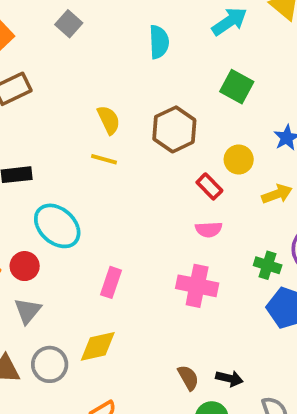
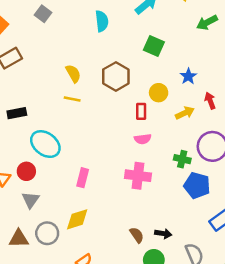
red rectangle: (209, 186) -> (141, 111), turned 49

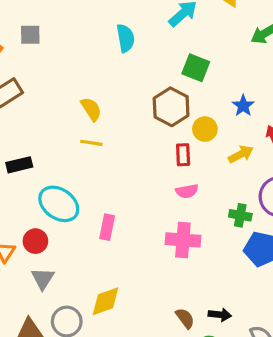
gray square: (43, 14) -> (30, 35), moved, turned -35
brown hexagon: (116, 76) -> (171, 107), moved
pink rectangle: (83, 178) -> (107, 227), moved

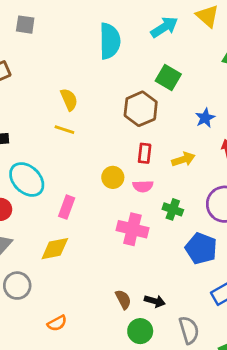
cyan semicircle: (126, 38) -> (110, 41), size x1.4
yellow circle: (205, 129) -> (113, 177), moved
yellow arrow: (241, 154) -> (183, 159), moved
green cross: (240, 215) -> (173, 209), moved
yellow diamond: (105, 301) -> (55, 249), moved

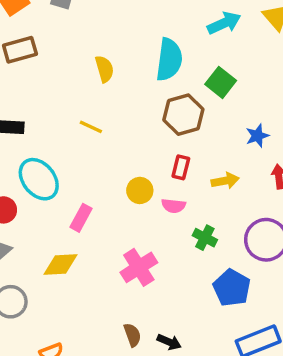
cyan semicircle: (110, 41) -> (169, 60), moved
yellow semicircle: (69, 100) -> (104, 69), moved
pink cross: (132, 229) -> (139, 267), moved, turned 36

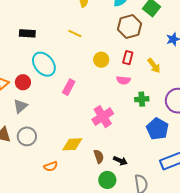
yellow arrow: (225, 181) -> (154, 66), turned 63
yellow circle: (140, 190) -> (101, 60), moved
green cross: (205, 238) -> (142, 99), turned -32
yellow diamond: (61, 265) -> (72, 144), moved

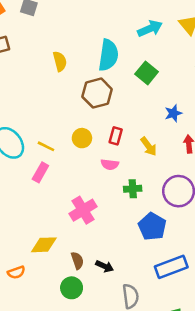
brown hexagon: (129, 27) -> (97, 93), moved
yellow line: (75, 33) -> (46, 146), moved
green circle: (107, 180) -> (72, 288), moved

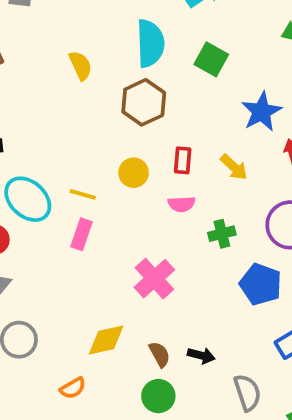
blue star: (173, 113) -> (261, 112), size x1.5

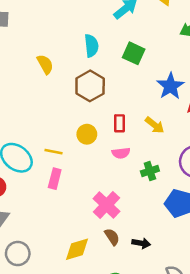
cyan semicircle: (150, 43) -> (91, 46), size x0.7
brown semicircle: (160, 354) -> (112, 237), moved
black arrow: (201, 355) -> (141, 243), moved

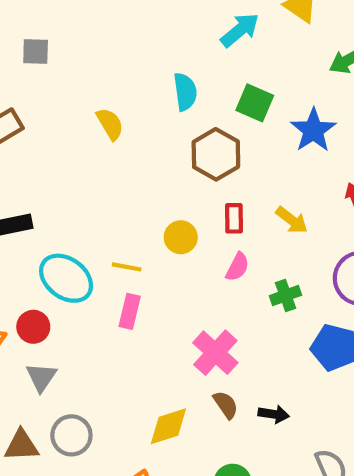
brown hexagon: (90, 86) -> (216, 154), moved
blue star: (170, 86) -> (313, 130), moved
pink semicircle: (121, 153) -> (237, 267), turned -54

